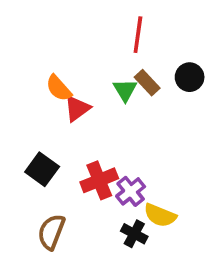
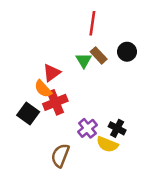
orange semicircle: (59, 88) -> (43, 89), moved
red cross: (99, 180) -> (55, 102), moved
brown semicircle: (51, 232) -> (60, 155), moved
black cross: (134, 234) -> (117, 128), moved

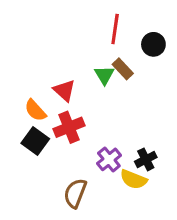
black circle: (127, 52) -> (153, 44), moved
red triangle: (52, 73) -> (64, 90), turned -42
orange semicircle: (43, 89) -> (35, 110), moved
black cross: (117, 128) -> (146, 159), turned 35

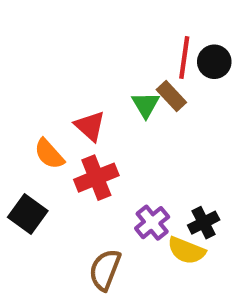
red line: (115, 29) -> (184, 57), moved
black square: (35, 141) -> (28, 214), moved

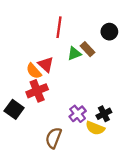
red line: (184, 57) -> (59, 27), moved
green triangle: (146, 105) -> (74, 54), turned 40
orange semicircle: (49, 154) -> (34, 71), moved
red cross: (96, 178) -> (37, 91), moved

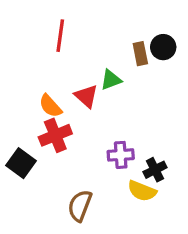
red line: (59, 27) -> (60, 36), moved
brown rectangle: (87, 49) -> (140, 54), moved, turned 32
red triangle: (46, 64) -> (86, 96), moved
purple cross: (78, 114) -> (121, 155), moved, turned 35

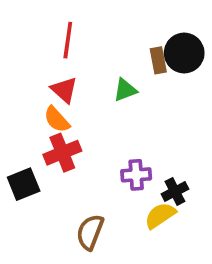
black circle: (163, 47) -> (184, 53), size x1.4
red triangle: (86, 96) -> (64, 90), moved
black square: (21, 163) -> (24, 184), turned 32
yellow semicircle: (142, 191) -> (160, 215), turned 124

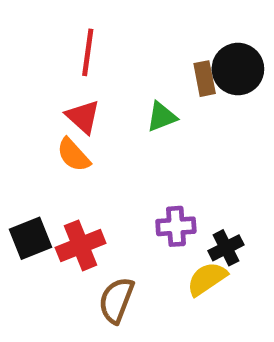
red cross: (62, 153) -> (81, 245), moved

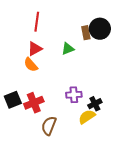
red triangle: (83, 117) -> (35, 49), turned 49

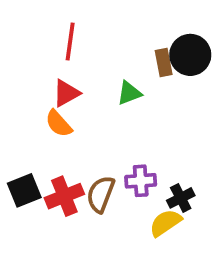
brown semicircle: (49, 126) -> (101, 194), moved

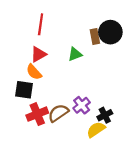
purple cross: (141, 181) -> (82, 105), turned -35
black square: (24, 190) -> (24, 90), moved, turned 30
brown semicircle: (101, 194) -> (58, 113), turned 35

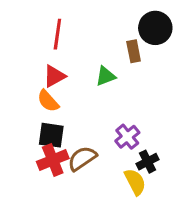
black circle: (110, 32) -> (155, 28), moved
black square: (24, 90) -> (51, 135), moved
purple cross: (82, 105) -> (127, 137), moved
yellow semicircle: (96, 130) -> (135, 182), turned 96

